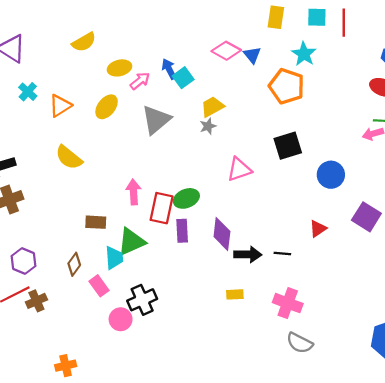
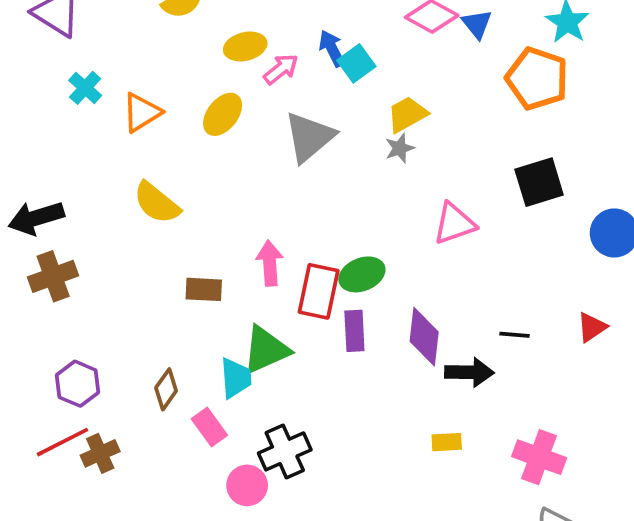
brown rectangle: (96, 222) -> (204, 289), moved
black line: (282, 253) -> (515, 335), moved

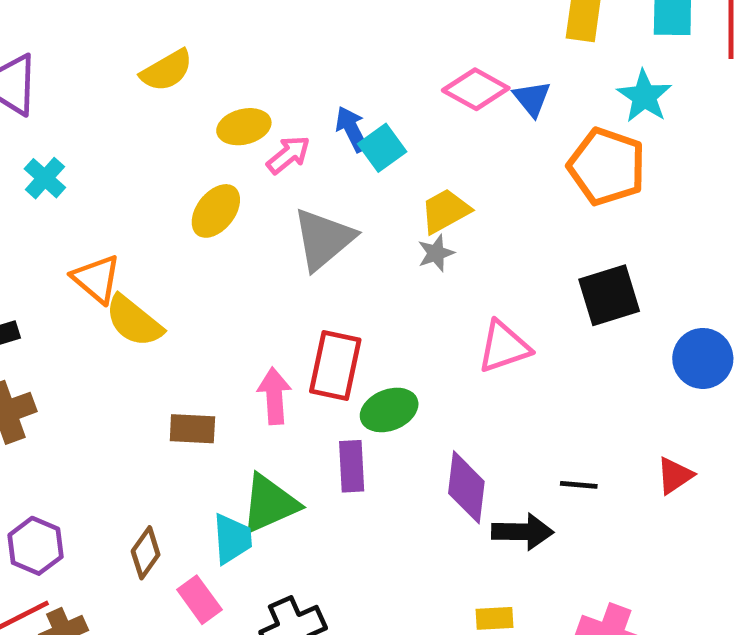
orange triangle: (142, 112) -> (96, 279), moved, turned -48
red rectangle: (319, 291) -> (335, 365), moved
purple rectangle: (354, 331) -> (352, 466), moved

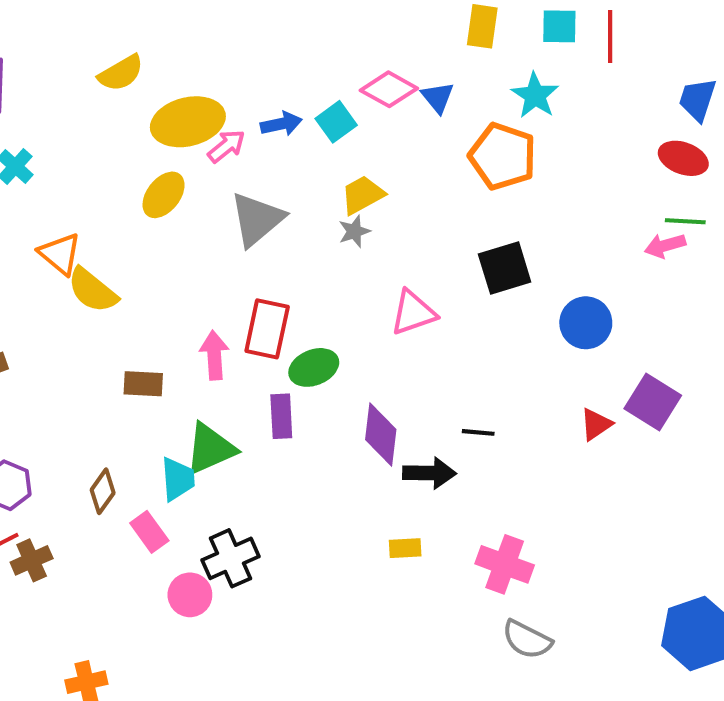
yellow ellipse: (244, 127) -> (188, 122), size x1.6
blue arrow: (352, 129) -> (281, 124), turned 105
cyan square: (382, 148) -> (336, 122), moved
red triangle: (675, 476) -> (596, 424), moved

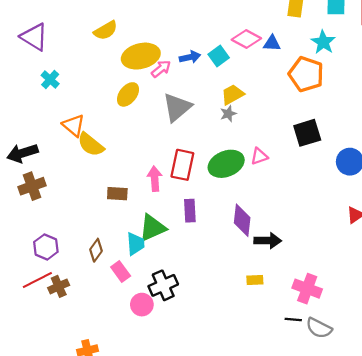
blue triangle: (438, 97) -> (272, 43), turned -48
pink triangle: (413, 313) -> (259, 156), size x0.7
green ellipse: (314, 367) -> (226, 164), moved, size x1.4
black line: (478, 432) -> (293, 319), moved

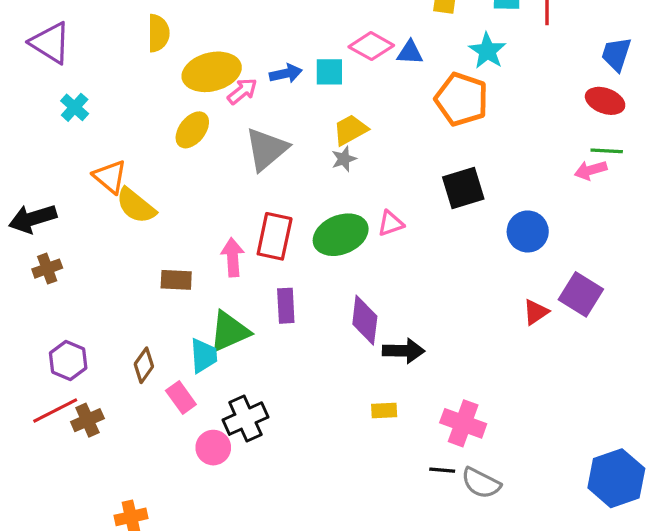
yellow semicircle: (106, 30) -> (158, 33), turned -60
cyan square: (219, 56) -> (329, 72), turned 36
brown cross: (32, 186) -> (47, 269), size x0.7

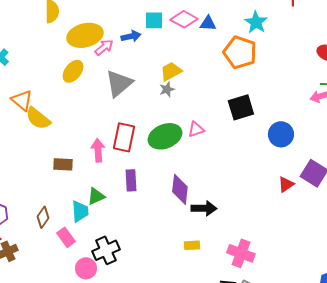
cyan square: (329, 72) -> (154, 20), moved
green triangle: (229, 331) -> (96, 196), size x0.7

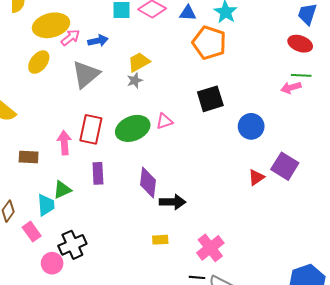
blue triangle: (208, 23) -> (188, 13), moved
blue arrow: (131, 36) -> (98, 41), moved
pink cross: (241, 253) -> (210, 248), turned 32

